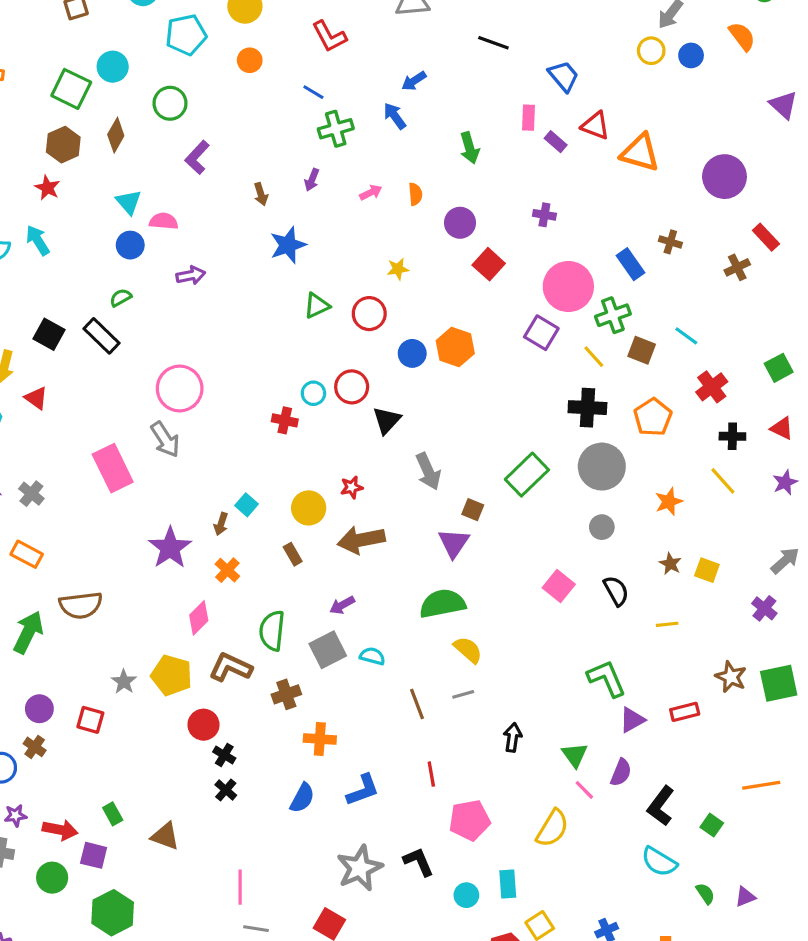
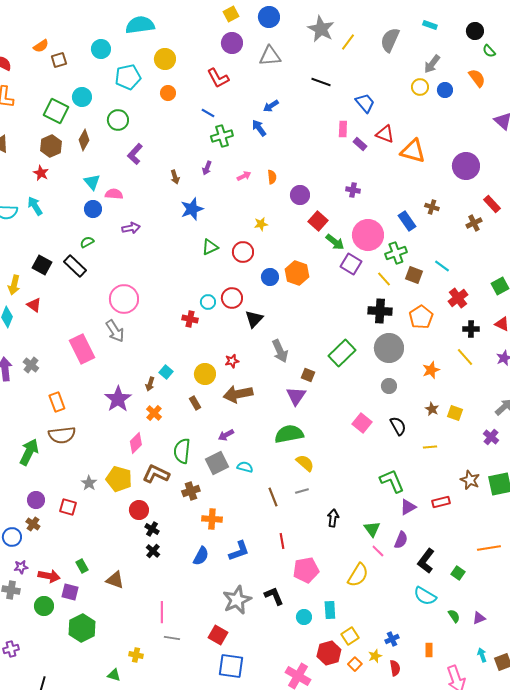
green arrow: (470, 148) -> (335, 242), moved, turned -36
orange rectangle: (27, 554) -> (57, 402), moved, turned 42

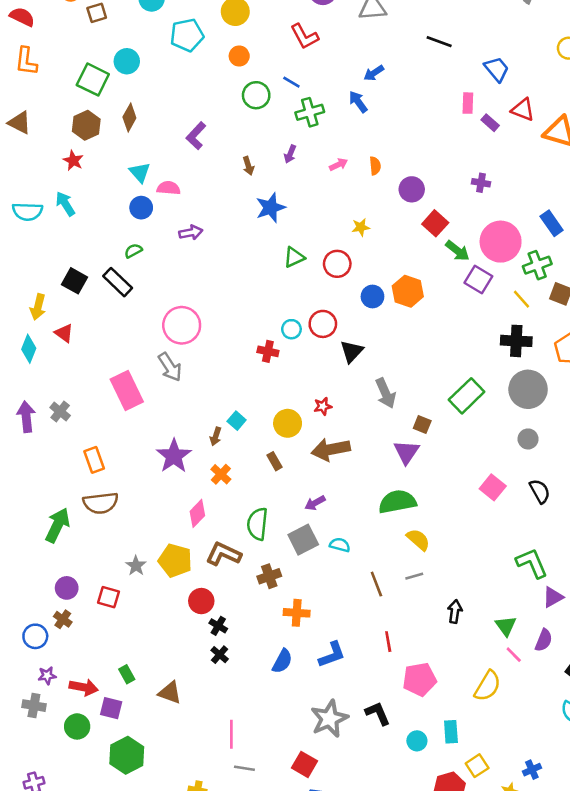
green circle: (118, 120) -> (256, 95), moved

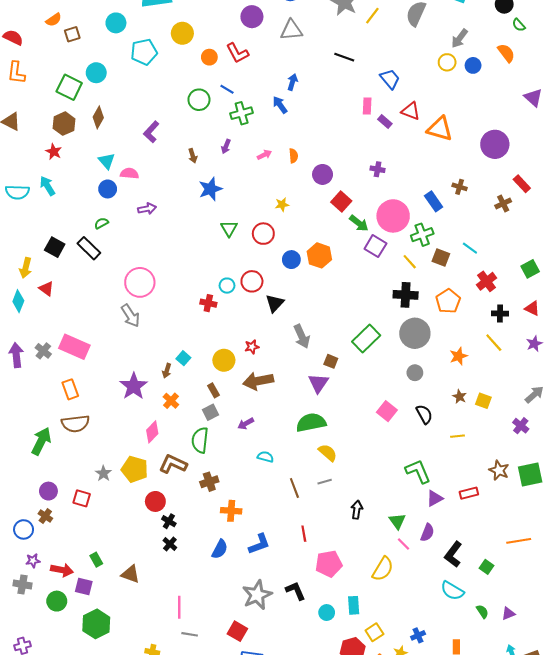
orange circle: (239, 56) -> (209, 57), moved
blue arrow: (374, 73) -> (292, 82), turned 140
green triangle: (294, 257) -> (229, 228), turned -36
pink rectangle: (127, 391) -> (74, 347), moved, turned -40
gray square: (303, 540) -> (210, 412), moved, size x0.7

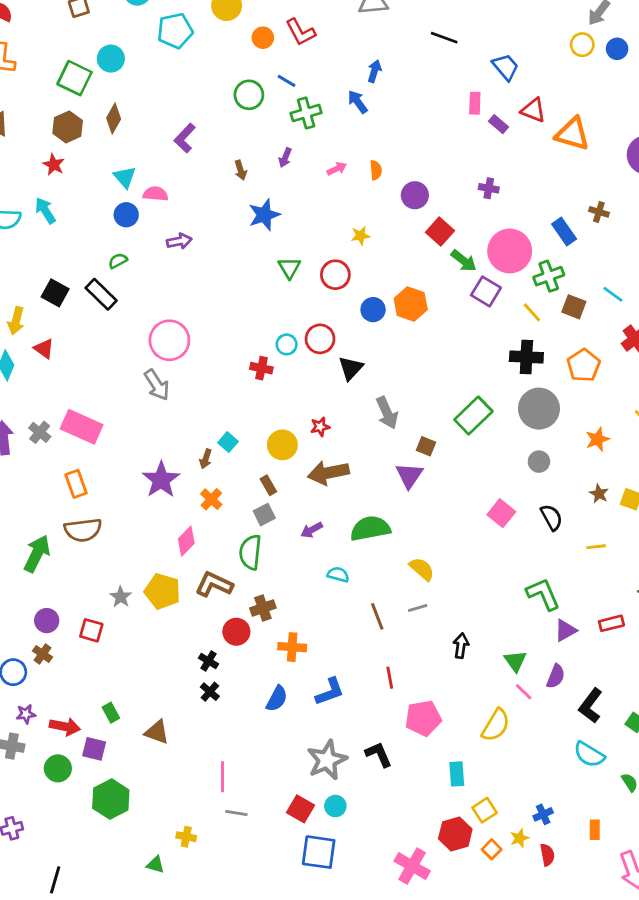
green semicircle: (311, 423) -> (370, 529), moved
red circle: (155, 501) -> (236, 632), moved
cyan circle: (327, 613) -> (335, 806), moved

